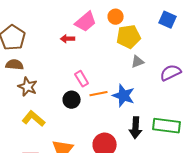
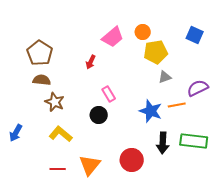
red arrow: (68, 39) -> (91, 62), moved, turned -64
orange line: (99, 94) -> (177, 105), moved

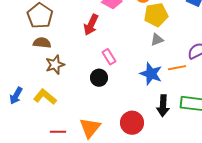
red arrow: (91, 62) -> (91, 25), size x1.5
gray triangle: (165, 77) -> (157, 40), moved
brown star: (55, 102) -> (55, 65), turned 30
yellow L-shape: (61, 134) -> (45, 97), moved

